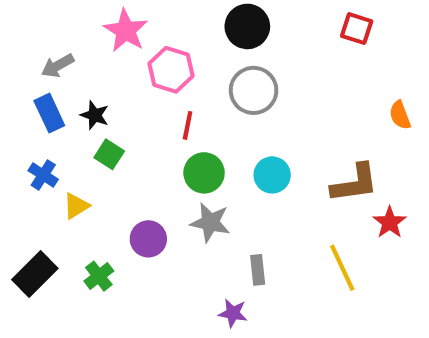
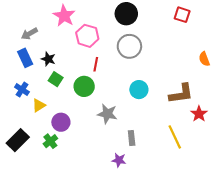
green circle: (204, 173) -> (84, 86), moved
purple circle: (148, 239) -> (61, 122), moved

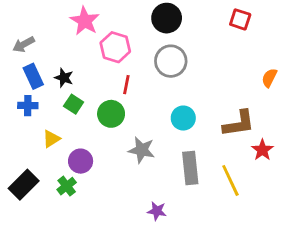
gray arrow: (29, 34) -> (24, 44), moved
orange semicircle: (204, 59) -> (269, 78), turned 48
blue cross: (22, 90) -> (28, 106), moved, turned -32
gray rectangle: (132, 138) -> (190, 168), moved, size x1.6

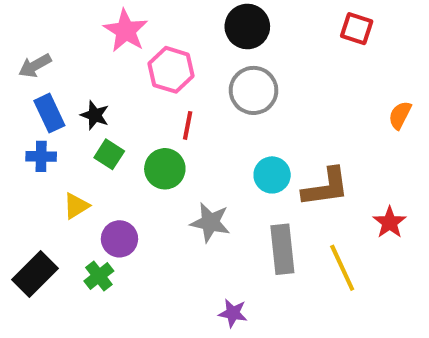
brown L-shape: (239, 124) -> (326, 187), moved

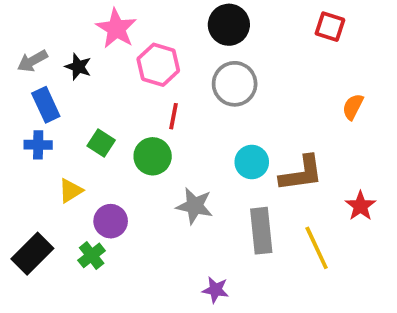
black star: (95, 115) -> (78, 67), moved
orange semicircle: (400, 115) -> (353, 107), moved

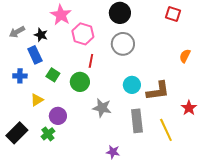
blue rectangle: (46, 105) -> (35, 55), moved

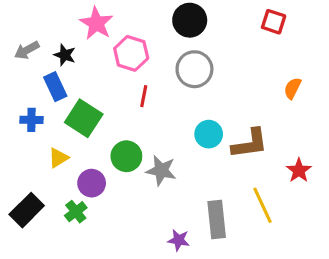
green square: (53, 75) -> (84, 118), size x1.6
green circle: (80, 82) -> (126, 156), moved
gray rectangle: (137, 121) -> (217, 220), moved

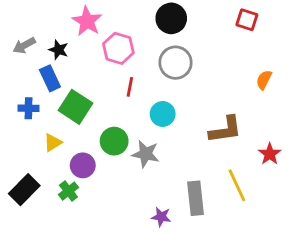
cyan circle: (209, 134) -> (163, 114), moved

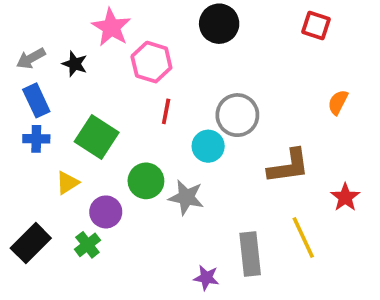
gray circle: (176, 63) -> (237, 115), moved
blue rectangle: (50, 78) -> (36, 100), moved

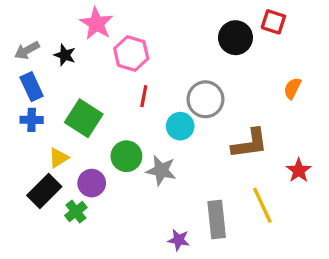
black circle: (219, 24) -> (235, 38), moved
black rectangle: (31, 243) -> (44, 191), moved

